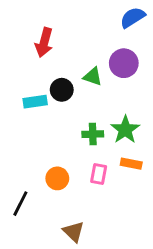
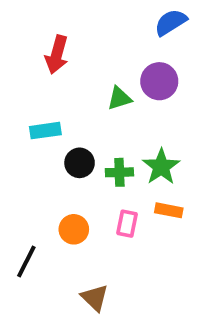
green triangle: (93, 76) -> (119, 98), turned -36
black circle: (62, 90) -> (80, 163), moved

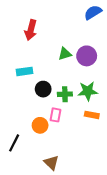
purple circle: (159, 81) -> (87, 56), moved
green star: (161, 167) -> (88, 91), turned 30
pink rectangle: (127, 224) -> (56, 115), moved

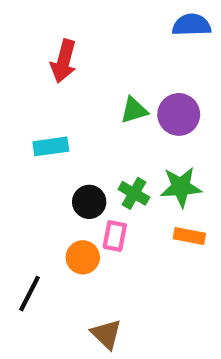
blue semicircle: (93, 12) -> (192, 25), turned 30
black circle: (43, 89) -> (89, 202), moved
green cross: (65, 94) -> (134, 193), turned 32

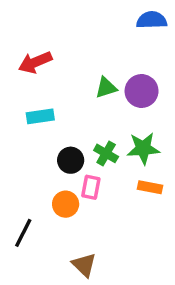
red arrow: (64, 61) -> (35, 62), moved, turned 52

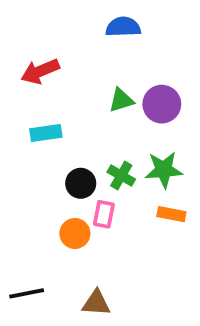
blue semicircle: (152, 20) -> (123, 27), moved
black line: (23, 233) -> (27, 293), moved, turned 52
brown triangle: (84, 265) -> (96, 303), turned -40

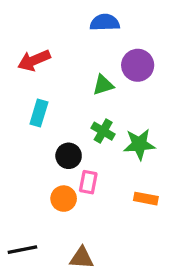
purple circle: (162, 104) -> (138, 65), moved
cyan rectangle: (46, 133) -> (39, 113), turned -65
green cross: (121, 176) -> (103, 131), moved
orange rectangle: (171, 214) -> (146, 199), moved

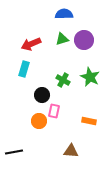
red arrow: (34, 60) -> (31, 44), moved
green triangle: (103, 85) -> (62, 39), moved
green star: (139, 144) -> (90, 77), moved, turned 30
brown triangle: (82, 258) -> (71, 151), moved

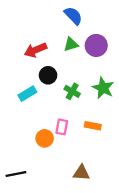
blue semicircle: (64, 14) -> (73, 16), turned 48
cyan rectangle: (24, 69) -> (27, 94), moved, turned 42
black circle: (42, 95) -> (48, 75), moved
orange rectangle: (89, 121) -> (93, 126), moved

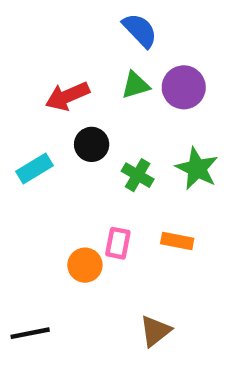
cyan rectangle: (27, 94) -> (34, 169), moved
brown triangle: (81, 173) -> (155, 331), turned -42

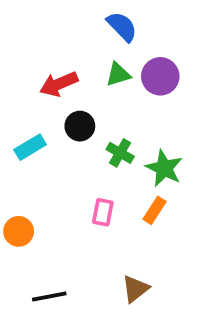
green star: (197, 169) -> (164, 168), moved
orange rectangle: (177, 241) -> (155, 210), turned -68
orange circle: (85, 265) -> (19, 231), moved
black line: (30, 333) -> (49, 296), moved

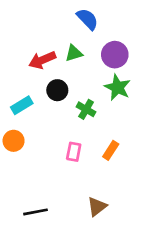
green triangle: (118, 74) -> (74, 53), moved
green star: (164, 168) -> (118, 87), moved
orange circle: (19, 231) -> (14, 141), moved

